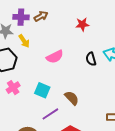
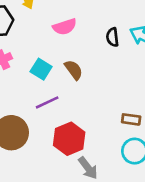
brown semicircle: (72, 98) -> (74, 70), moved

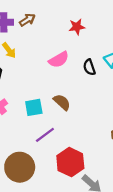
pink semicircle: (65, 27) -> (59, 60), moved
cyan square: (41, 69) -> (34, 107), turned -30

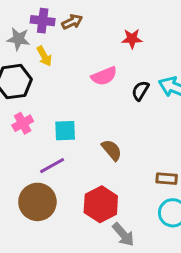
black semicircle: (89, 67) -> (140, 91), turned 42
brown semicircle: (62, 102) -> (112, 150), moved
purple line: (45, 135) -> (52, 166), moved

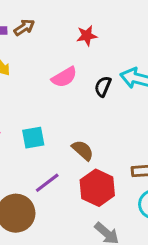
purple line: (52, 166) -> (47, 183), moved
red hexagon: (101, 204) -> (97, 188), moved

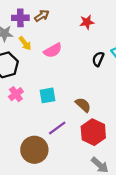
pink semicircle: (64, 77) -> (53, 50), moved

